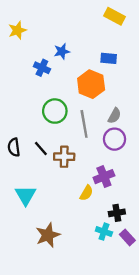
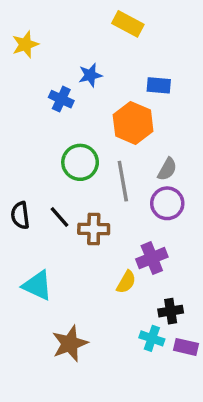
yellow rectangle: (114, 16) -> (128, 24), moved
cyan triangle: (26, 195) -> (37, 285), turned -35
purple rectangle: (127, 237) -> (186, 347), turned -35

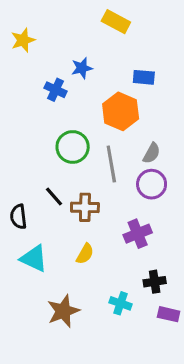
black semicircle: (20, 215) -> (18, 217), moved
yellow semicircle: (126, 282) -> (85, 254), moved
cyan cross: (152, 338) -> (121, 303), moved

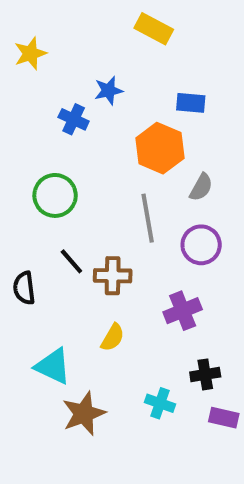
green circle: (73, 147) -> (55, 195), moved
gray semicircle: (152, 153) -> (201, 187), moved
cyan triangle: (34, 258) -> (53, 366), moved

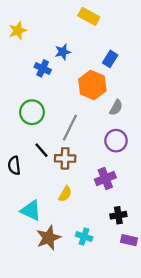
blue rectangle: (191, 103) -> (110, 59), turned -63
gray line: (148, 218) -> (70, 128), moved, turned 36
cyan cross: (160, 403) -> (84, 237), moved

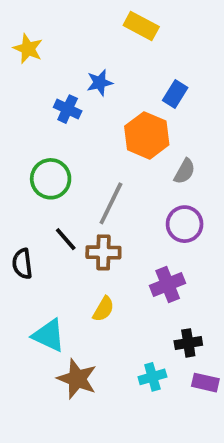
yellow star: (18, 31) -> (28, 49), turned -30
cyan cross: (84, 237) -> (152, 377), moved, turned -35
brown star: (49, 238) -> (77, 379), turned -30

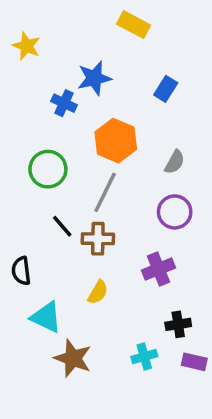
blue star: (100, 83) -> (94, 78), size x1.4
orange hexagon: (147, 135) -> (116, 141), moved
black semicircle: (22, 264) -> (21, 271), moved

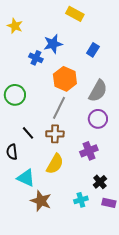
gray semicircle: (175, 162) -> (98, 91), size x1.6
green circle: (48, 169) -> (15, 95), moved
black line: (62, 226) -> (28, 133), moved
yellow semicircle: (98, 292) -> (55, 164), size x1.5
black cross: (178, 324) -> (100, 182), turned -32

